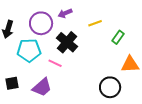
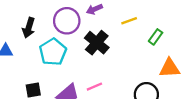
cyan pentagon: (29, 50) -> (53, 52), turned -30
pink line: (55, 63) -> (94, 87), moved, turned -48

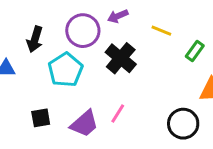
yellow line: (129, 21) -> (161, 31), turned 42
pink line: (94, 87) -> (118, 113), turned -35

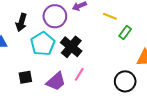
green rectangle: (195, 51) -> (125, 33), moved
black cross: (121, 58) -> (71, 47), moved

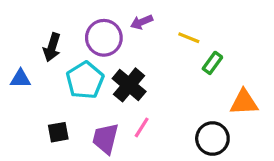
purple trapezoid: (56, 81) -> (105, 138), turned 145

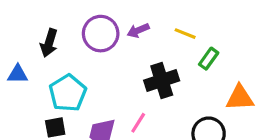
purple arrow: (142, 22) -> (138, 30), moved
cyan pentagon: (85, 80) -> (68, 93), moved
black cross: (129, 85) -> (162, 80), moved, turned 32

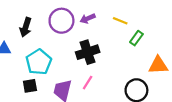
black cross: (162, 80) -> (88, 52), moved

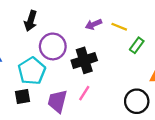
purple arrow: (88, 19) -> (94, 24), moved
purple circle: (61, 21) -> (53, 46), moved
black arrow: (26, 27) -> (31, 21), moved

